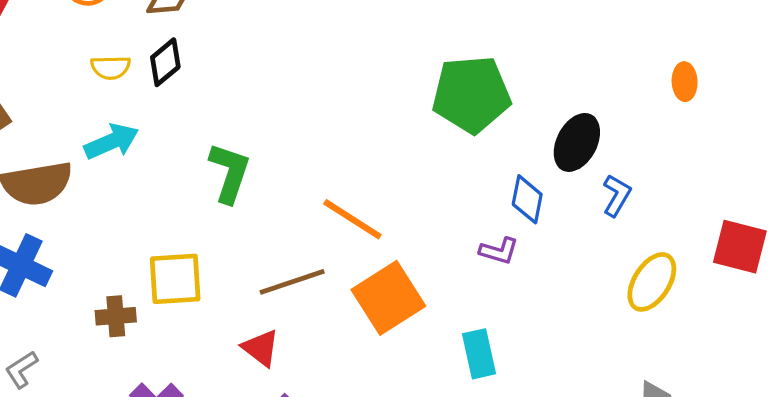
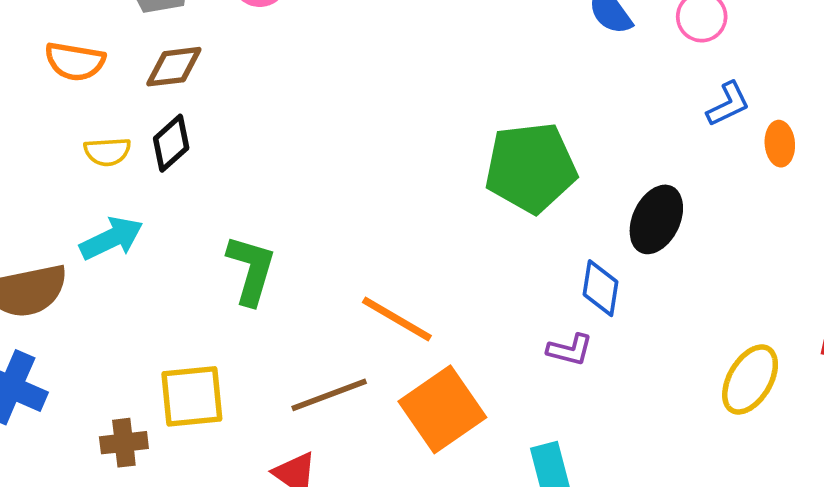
blue L-shape: (617, 195) -> (728, 104), moved, turned 36

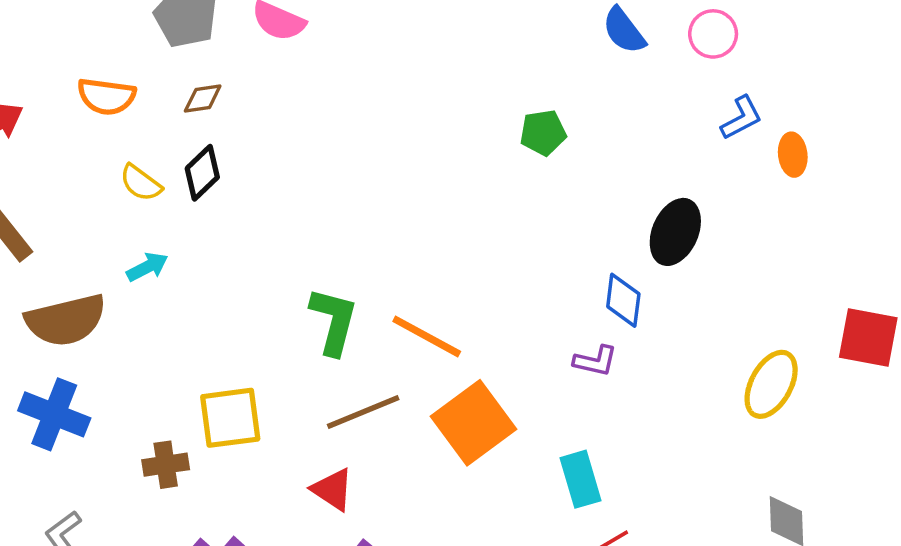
brown diamond: (174, 67) -> (203, 99), size x0.7
yellow semicircle: (107, 152) -> (141, 183), turned 42
green pentagon: (531, 168) -> (543, 133), moved, size x0.5
cyan arrow: (111, 238) -> (147, 267), size x0.7
green L-shape: (251, 270) -> (334, 321), moved

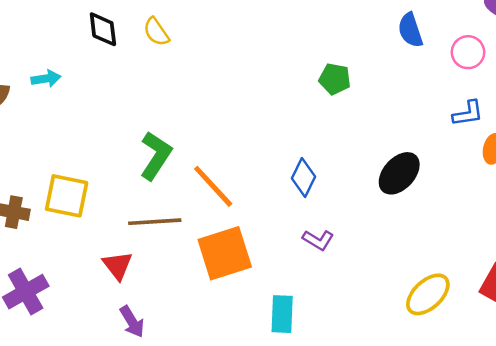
black diamond: (202, 173) -> (103, 29), turned -72
yellow semicircle: (141, 183) -> (156, 32), moved
blue diamond: (623, 300) -> (303, 178), moved

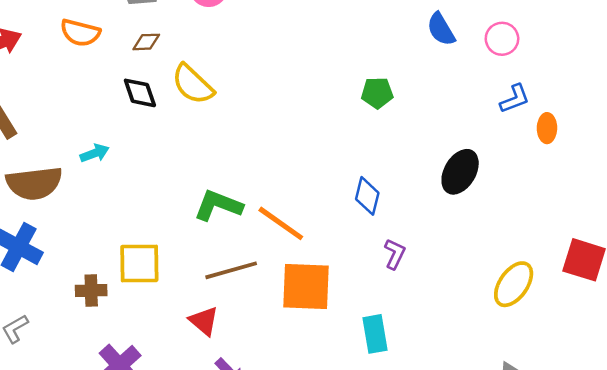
yellow semicircle: (156, 32) -> (193, 84), size x1.5
green L-shape: (156, 156) -> (218, 205), turned -90
purple L-shape: (318, 240) -> (395, 254), turned -84
orange square: (225, 253) -> (306, 287), turned 32

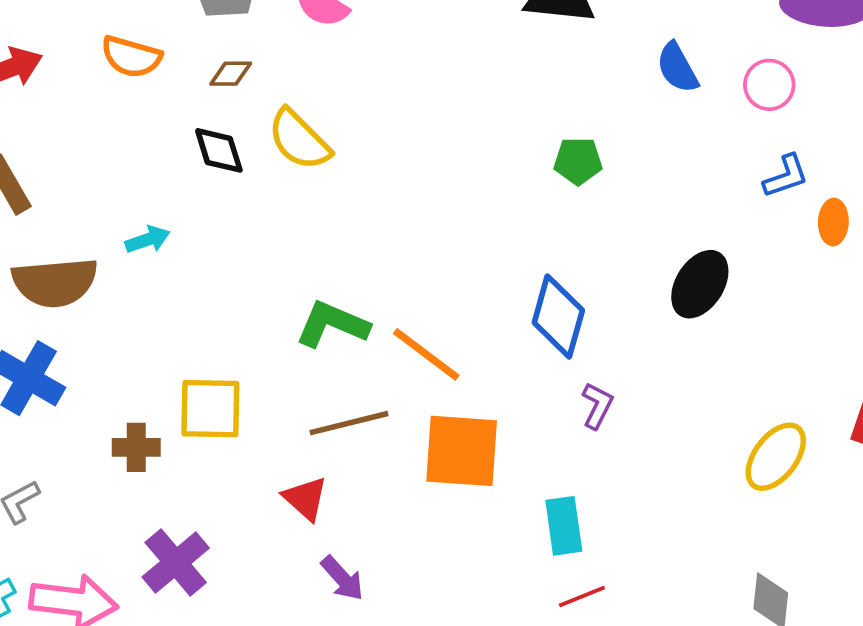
blue diamond: (367, 196) -> (558, 317), size x1.4

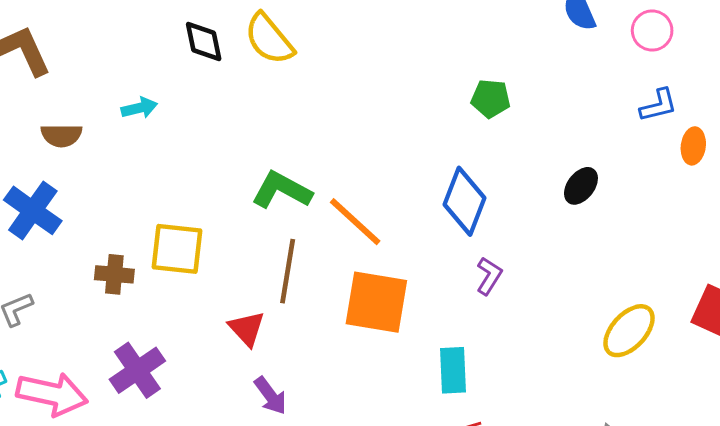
green pentagon: (578, 161) -> (491, 99), moved
brown semicircle: (55, 282) -> (61, 135), size x0.6
black ellipse: (700, 284) -> (581, 186), size x0.7
brown line: (349, 423) -> (288, 271), turned -72

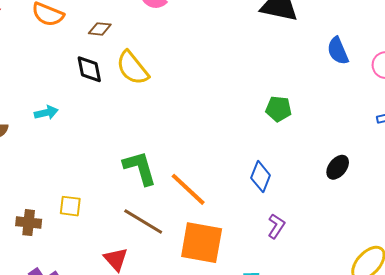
green L-shape: (282, 190) -> (140, 168), turned 45
blue diamond: (464, 201) -> (261, 177), size x0.7
yellow square: (177, 249) -> (70, 206), size x0.6
brown line: (288, 271) -> (143, 221), turned -69

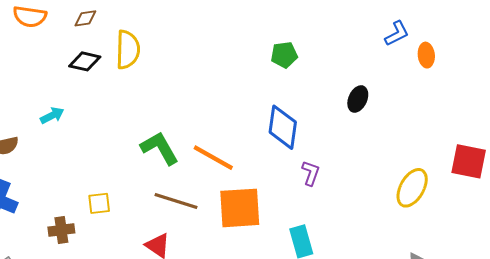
yellow semicircle: (133, 68) -> (128, 50), turned -126
black diamond: (89, 69) -> (85, 61), turned -52
blue diamond: (261, 177) -> (283, 127), size x1.4

